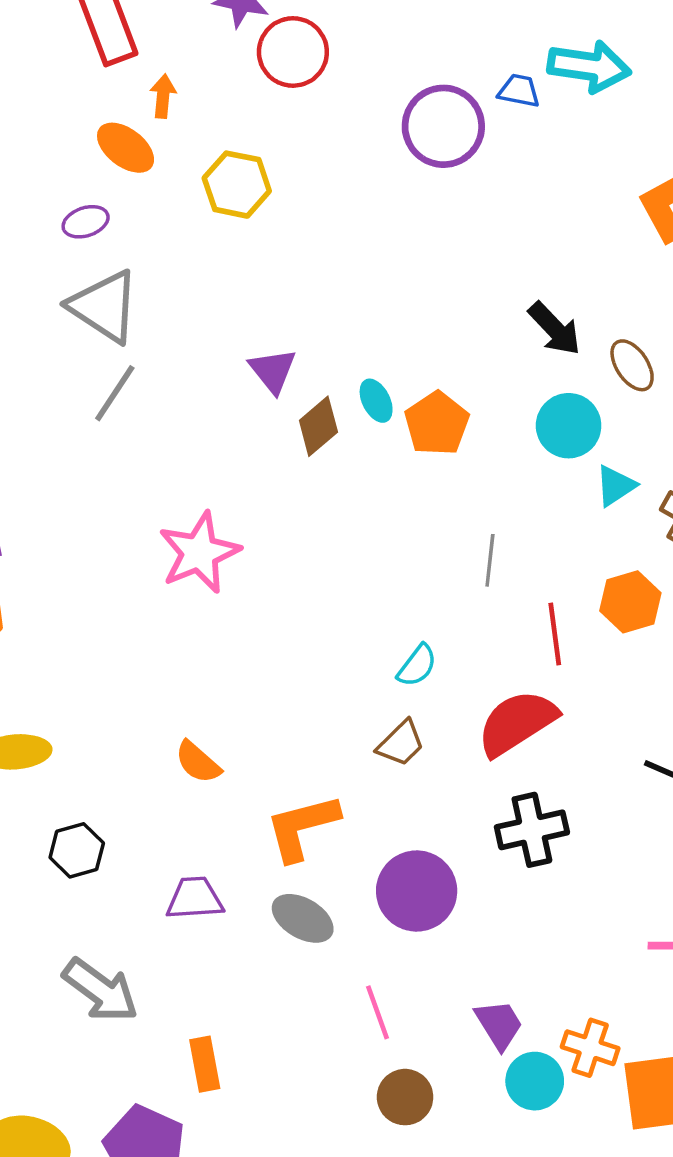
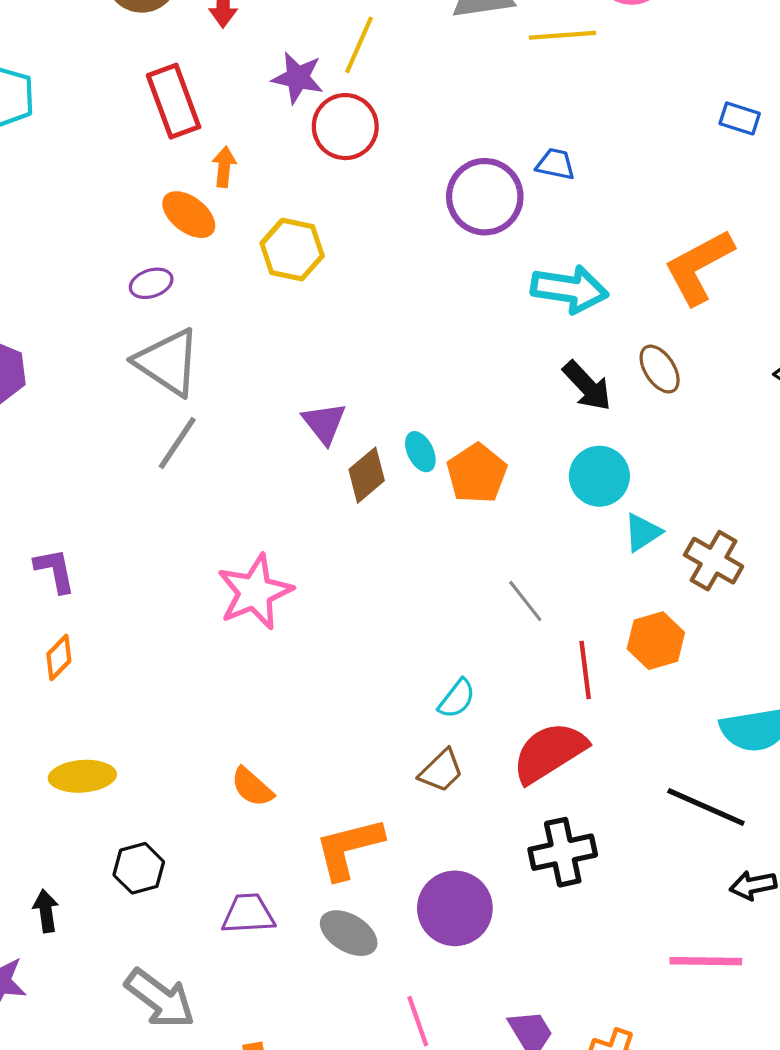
cyan arrow: (589, 66) -> (569, 289), moved
brown ellipse: (632, 365) -> (660, 369), moved
gray line: (490, 560) -> (525, 601), turned -45

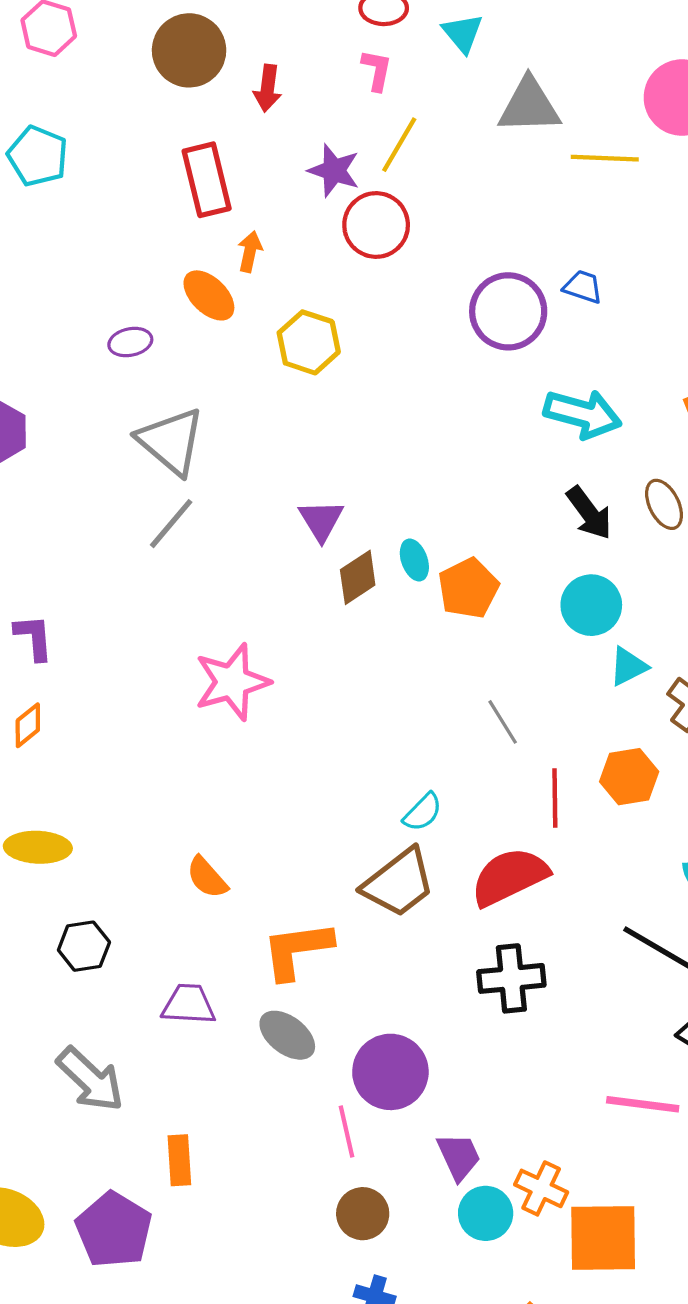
purple ellipse: (151, 283) -> (130, 342), moved
brown trapezoid: (441, 771) -> (399, 883), size x1.6
purple circle: (455, 908) -> (390, 1072), moved

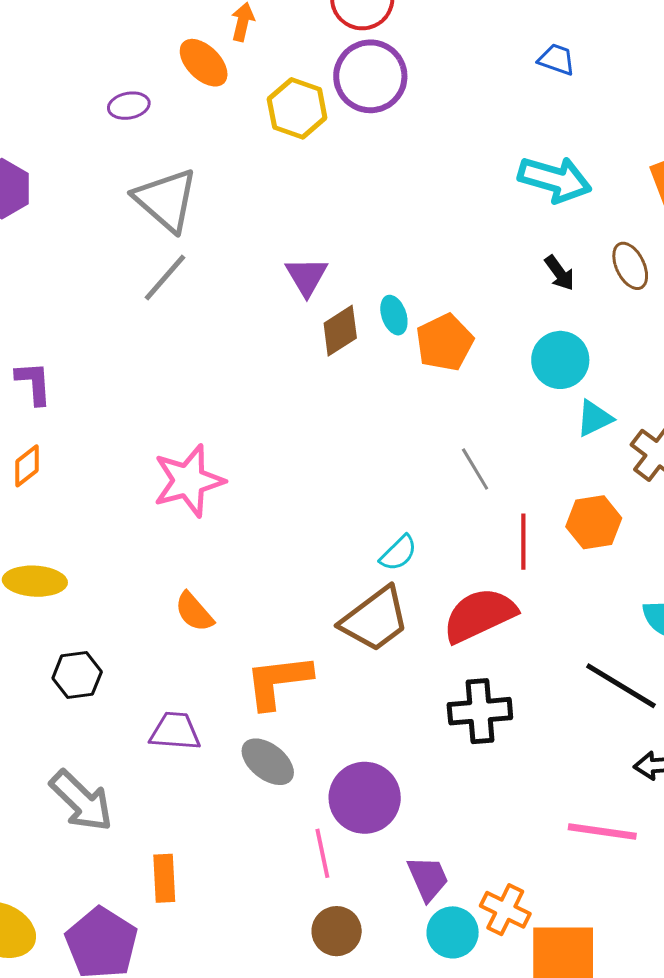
purple circle: (508, 311) -> (370, 76), moved
black arrow: (589, 513) -> (560, 273), size x0.7
pink star: (232, 682) -> (189, 481), moved

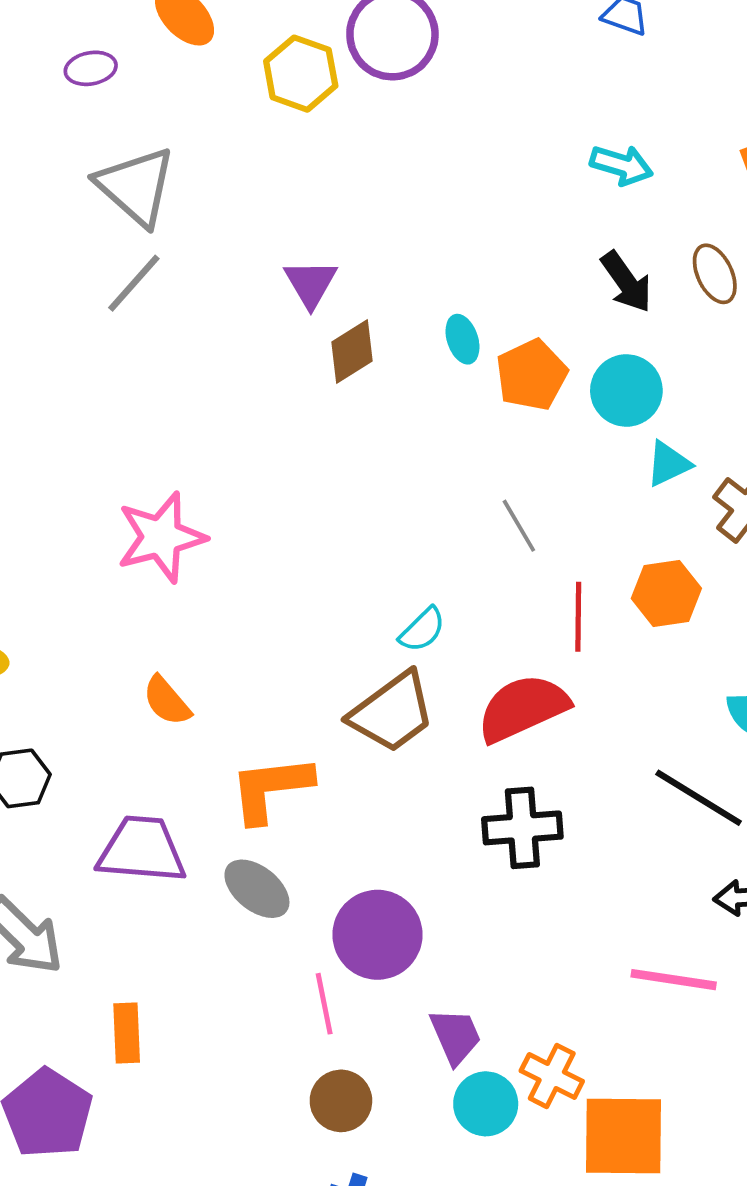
cyan arrow: (555, 179) -> (621, 165), size x0.7
black arrow: (560, 273) -> (626, 282), size x1.4
cyan ellipse: (394, 315) -> (462, 339), moved
orange pentagon: (445, 342) -> (532, 375), moved
purple trapezoid: (175, 731) -> (142, 850), size x1.4

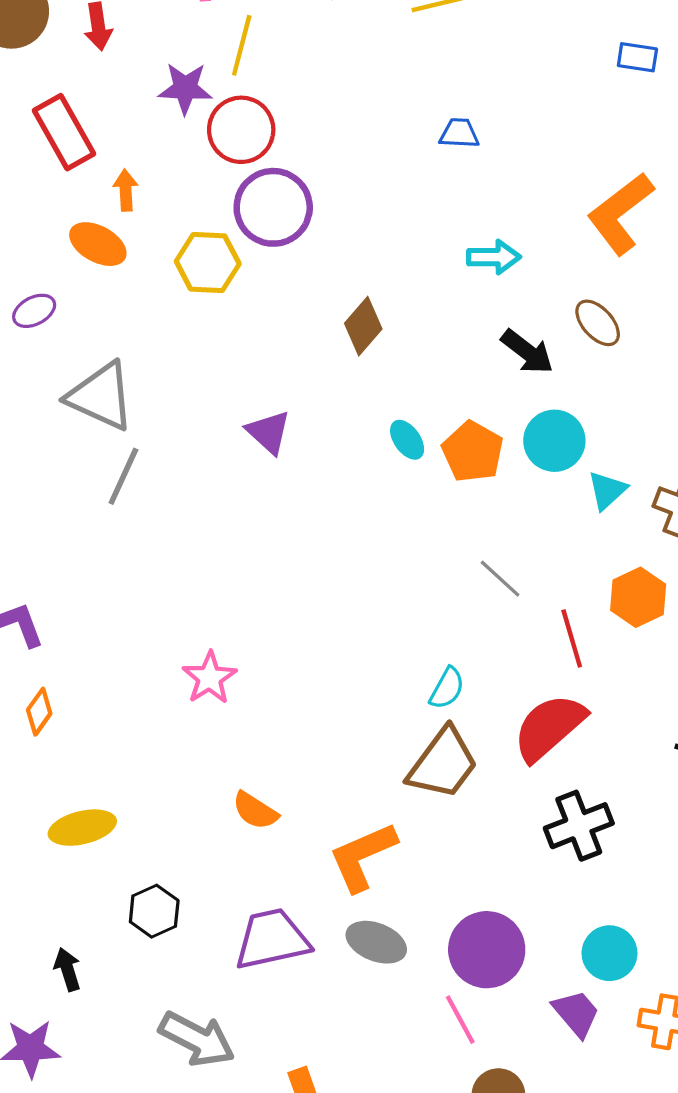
brown diamond: (352, 352) -> (363, 326), moved
pink star: (161, 537) -> (210, 678), size x0.7
cyan circle: (486, 1104) -> (610, 953), moved

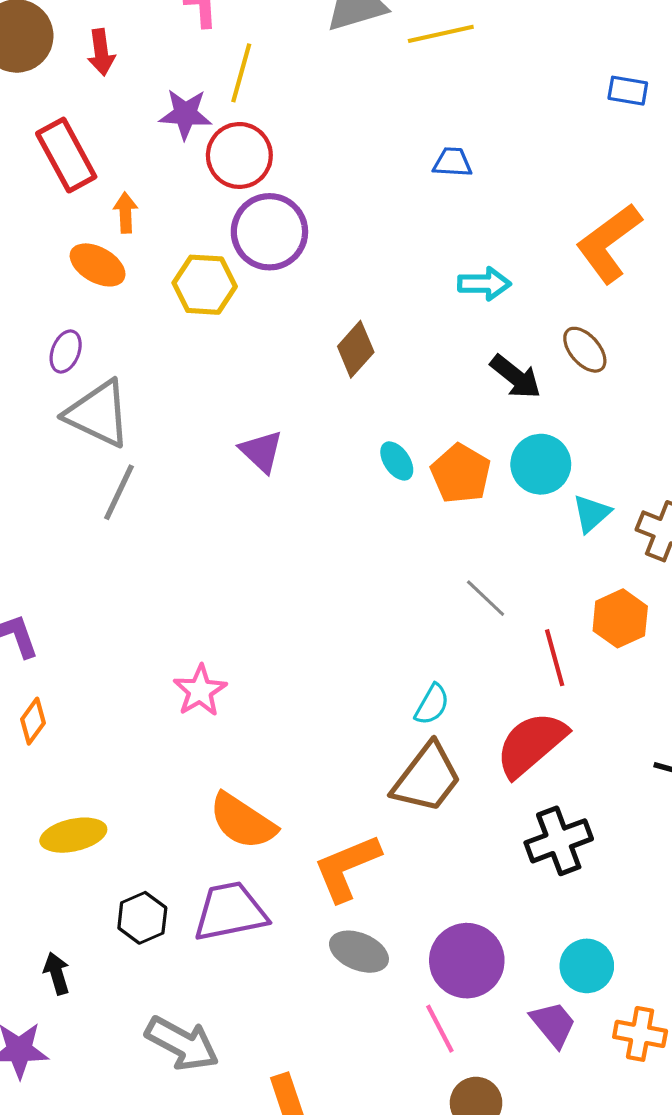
purple ellipse: (34, 311) -> (66, 352), moved, turned -42
orange semicircle: (255, 811) -> (243, 821), size x1.5
purple trapezoid: (272, 939) -> (230, 912), moved

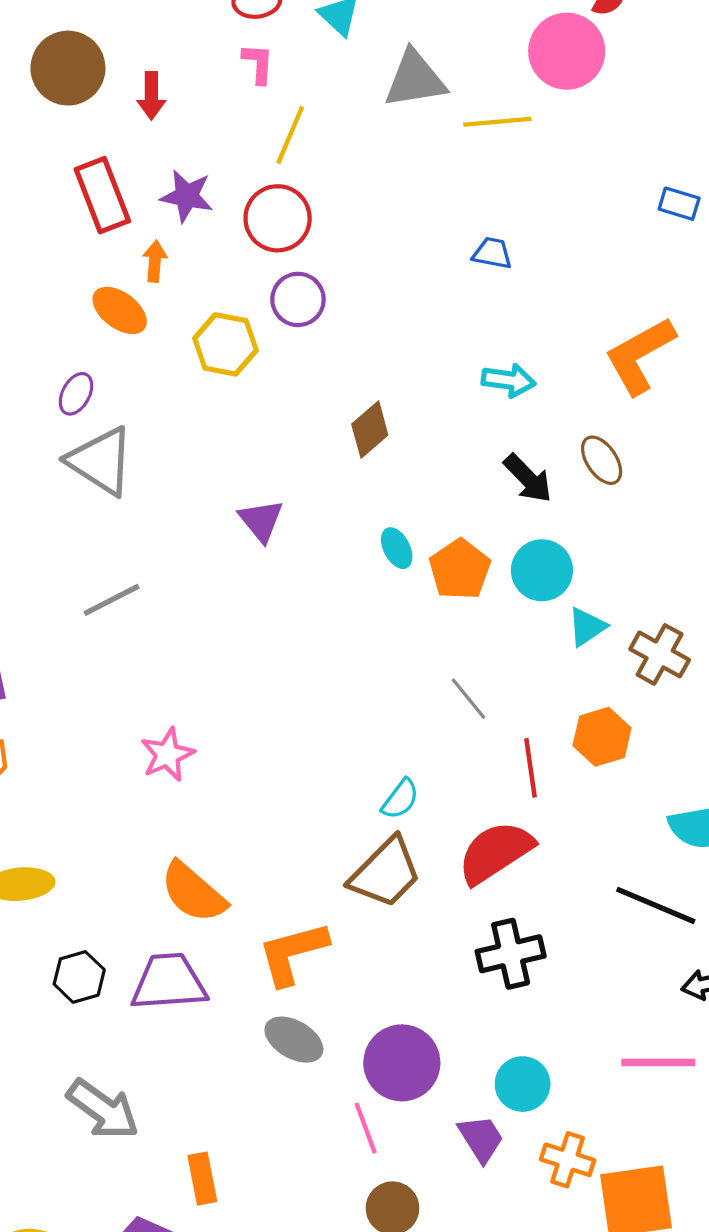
purple star: (185, 114) -> (187, 196), moved
purple circle: (269, 232) -> (298, 299), size x0.7
gray line: (119, 492) -> (112, 600), moved, turned 30

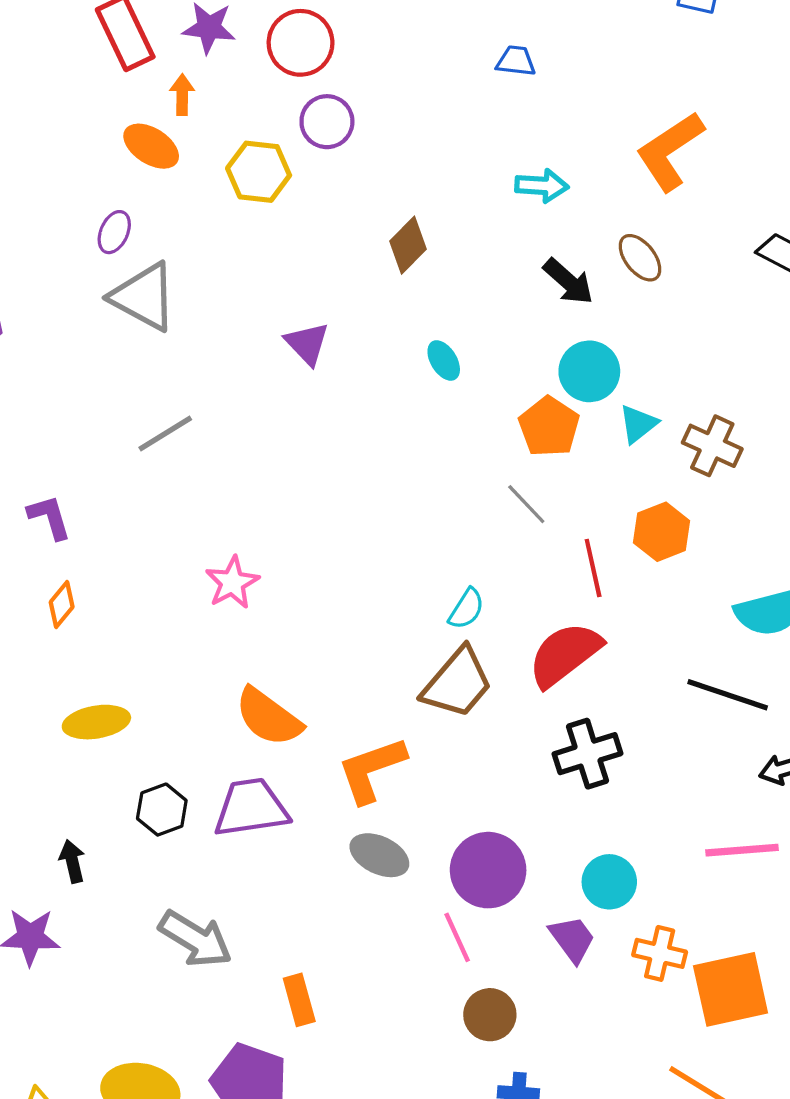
orange pentagon: (460, 569) -> (549, 427), moved

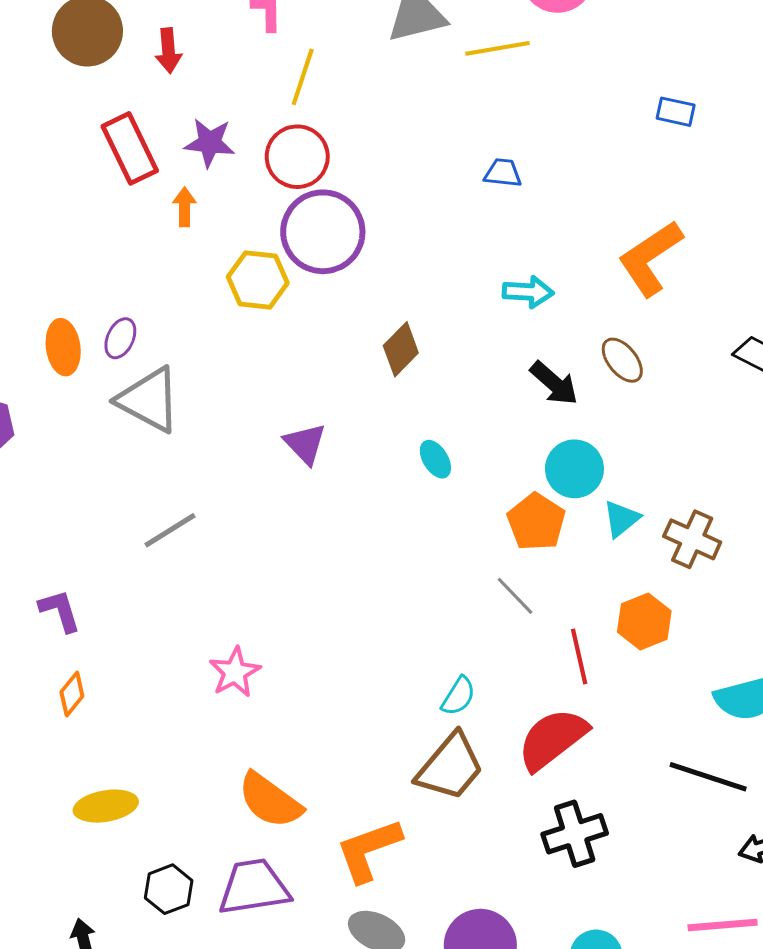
purple circle: (327, 122) -> (323, 232), size x1.6
orange ellipse: (151, 146) -> (63, 347), moved, turned 50

